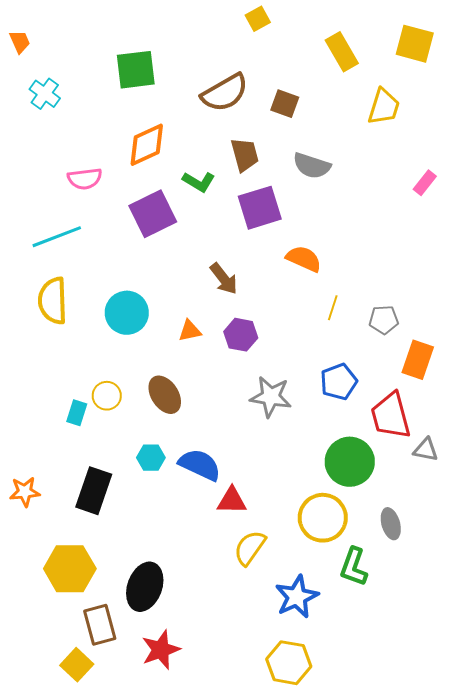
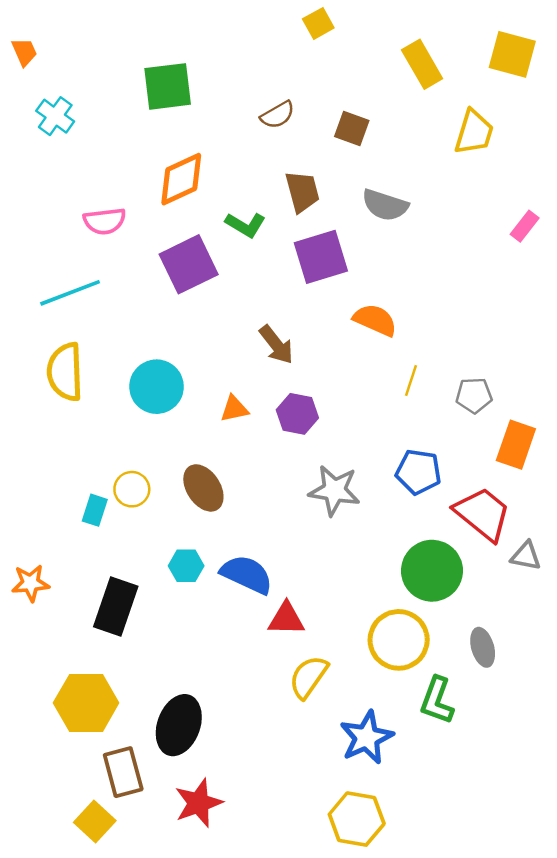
brown semicircle: (225, 93) -> (278, 115), size x0.6
blue pentagon: (339, 382) -> (418, 472), turned 30
red trapezoid: (391, 416) -> (483, 514), turned 144
orange star: (25, 492) -> (31, 583), moved

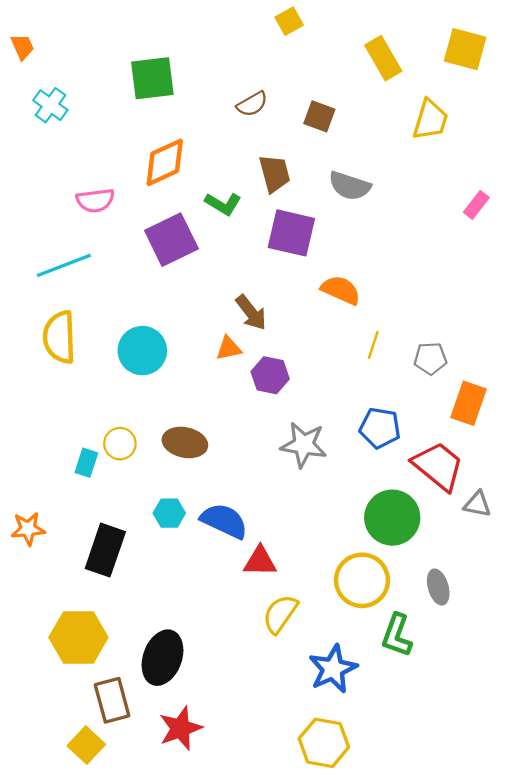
purple square: (321, 257) -> (291, 233), turned 30
orange triangle: (234, 409) -> (229, 348), moved
brown ellipse: (203, 488) -> (185, 442), turned -45

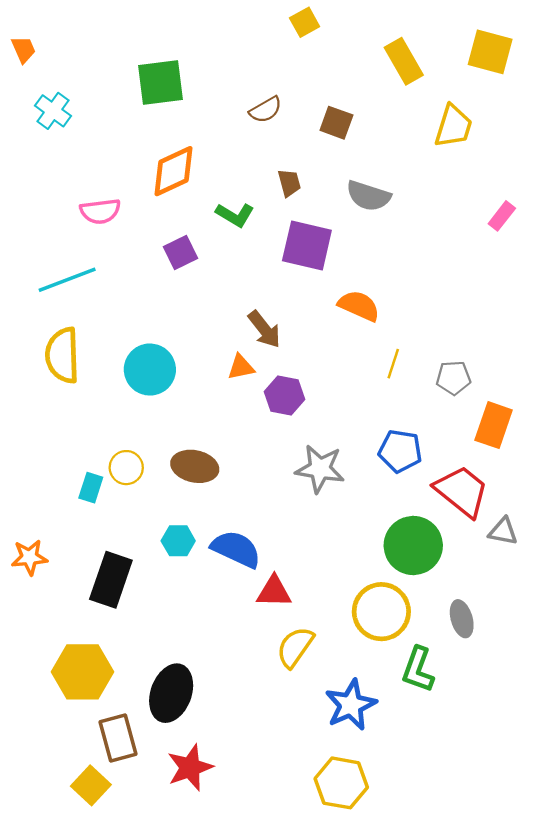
brown trapezoid: (275, 174) -> (289, 183), size x0.7
purple square: (171, 240) -> (181, 253), size x0.6

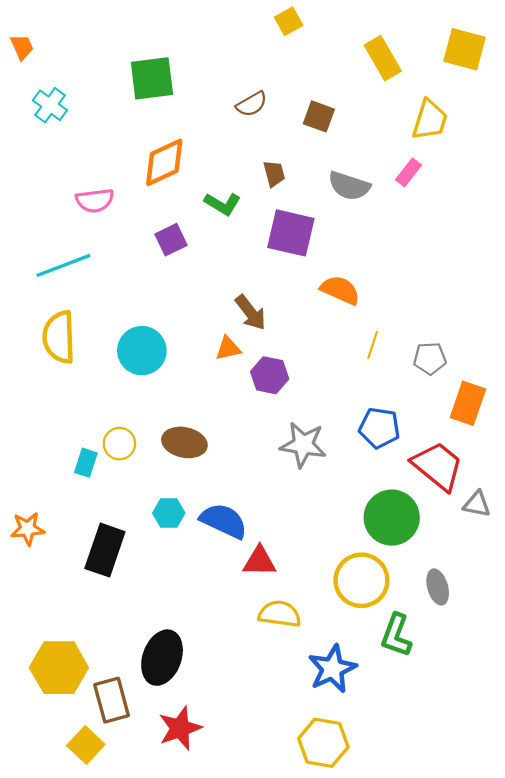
pink rectangle: (502, 216) -> (409, 172), moved
yellow semicircle: (295, 647) -> (280, 614), turned 63
yellow hexagon: (83, 672) -> (59, 668), moved

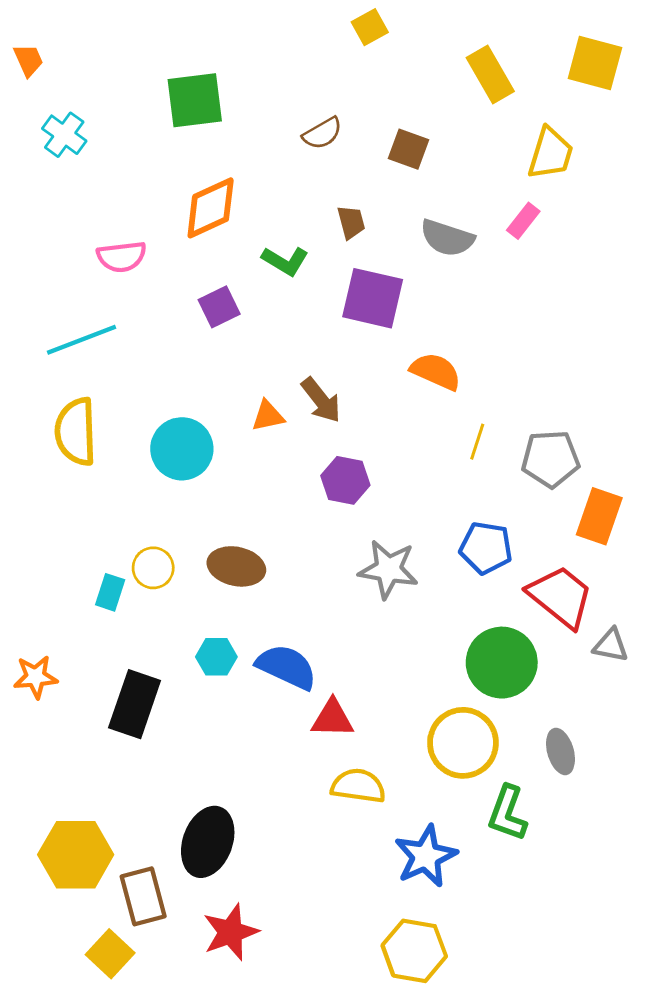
orange triangle: (228, 348) -> (268, 416), moved
gray pentagon: (430, 358) -> (550, 459), size x1.4

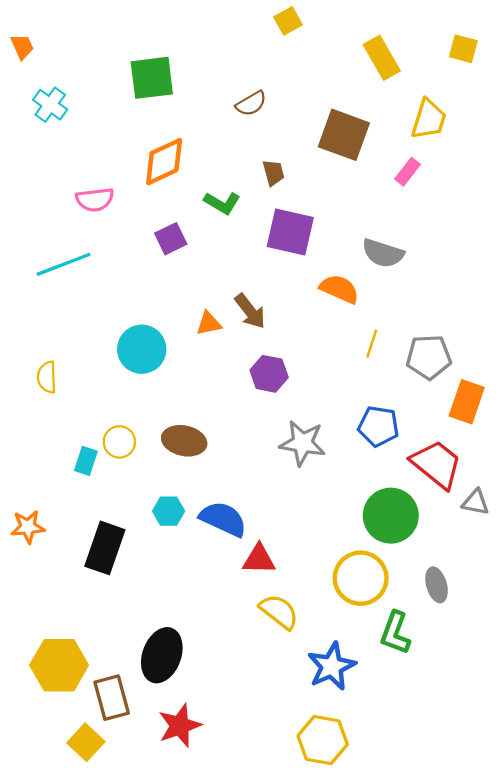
yellow square: (595, 63) -> (463, 49), size x0.7
brown square: (408, 149) -> (344, 135), moved, size x1.6
gray semicircle: (447, 238) -> (383, 253), moved
yellow semicircle: (76, 432) -> (47, 377), moved, size x0.6
yellow semicircle: (358, 786) -> (279, 612), turned 30

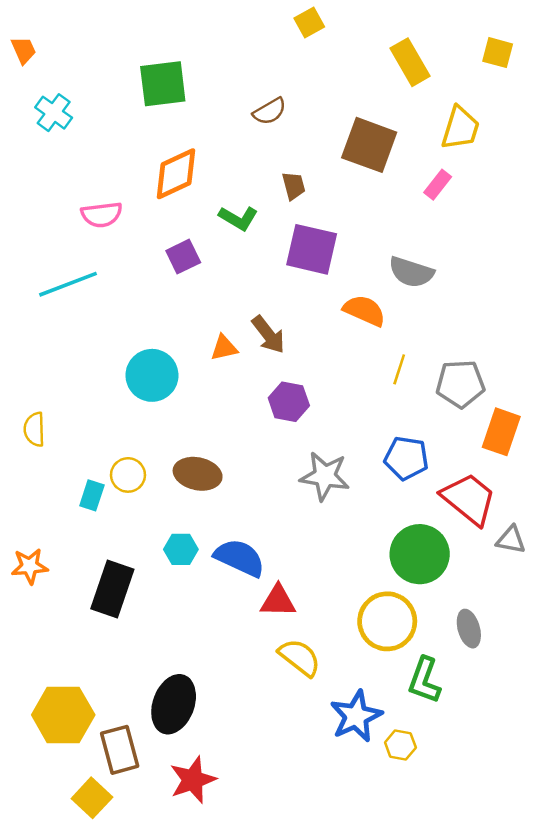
yellow semicircle: (47, 377) -> (34, 429), moved
yellow hexagon: (323, 740) -> (400, 745), moved, size x0.6

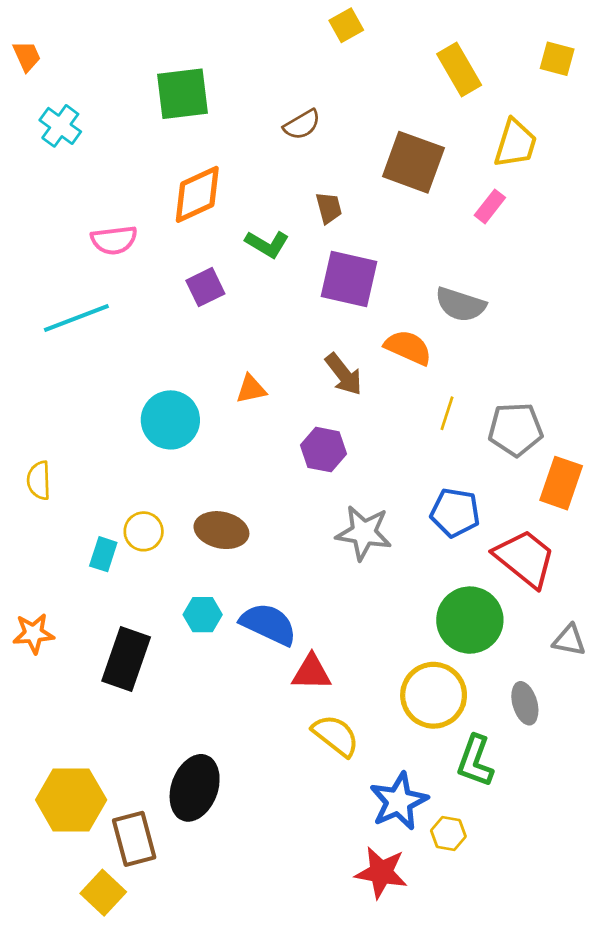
brown arrow: (268, 335) -> (344, 374), moved
gray triangle: (511, 540) -> (569, 640), moved
red star: (193, 780) -> (381, 872), moved, turned 30

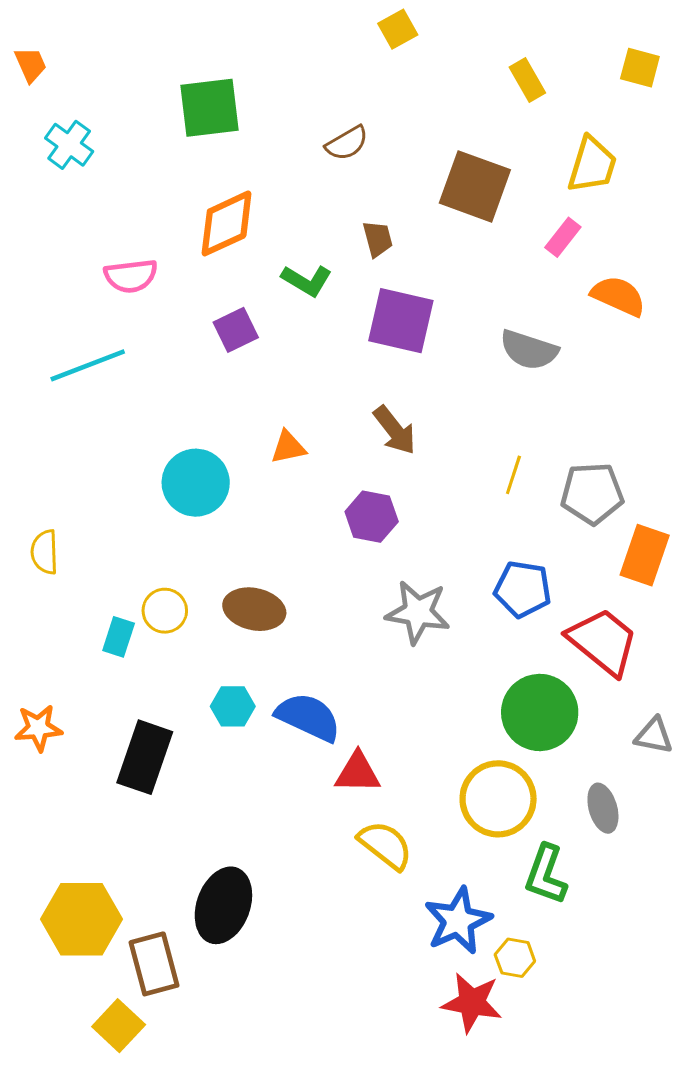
yellow rectangle: (459, 70) -> (527, 80), size x0.7
orange semicircle: (408, 347) -> (618, 296), moved
red star: (381, 872) -> (472, 1003), moved

